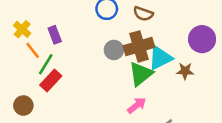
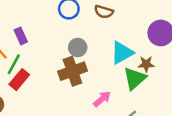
brown cross: (139, 46) -> (72, 71), moved
green triangle: (141, 74) -> (135, 79), moved

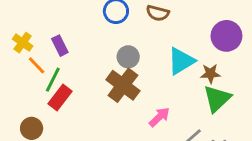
brown cross: (72, 71) -> (123, 85), turned -32
green triangle: (135, 79) -> (217, 99), moved

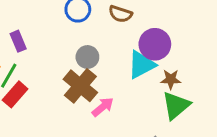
purple circle: (226, 36) -> (155, 44), moved
pink arrow: (159, 117) -> (103, 107), moved

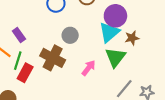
brown cross: (80, 86) -> (53, 58), moved
green triangle: (176, 105) -> (115, 57), moved

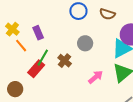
brown cross: (53, 58) -> (65, 61), size x0.6
green line: (18, 61) -> (43, 58), moved

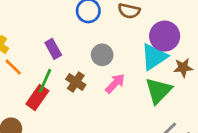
purple rectangle: (38, 33) -> (53, 49), moved
pink arrow: (96, 77) -> (115, 83), moved

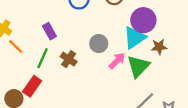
gray circle: (102, 55) -> (99, 44), moved
pink arrow: (115, 83) -> (117, 61), moved
red rectangle: (37, 97) -> (32, 86), moved

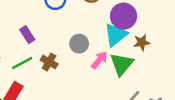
green line: (43, 58) -> (22, 63), turned 42

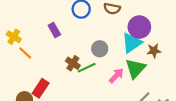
purple rectangle: (27, 35) -> (54, 30), moved
pink arrow: (99, 60) -> (116, 76), moved
green line: (22, 63) -> (87, 68), moved

